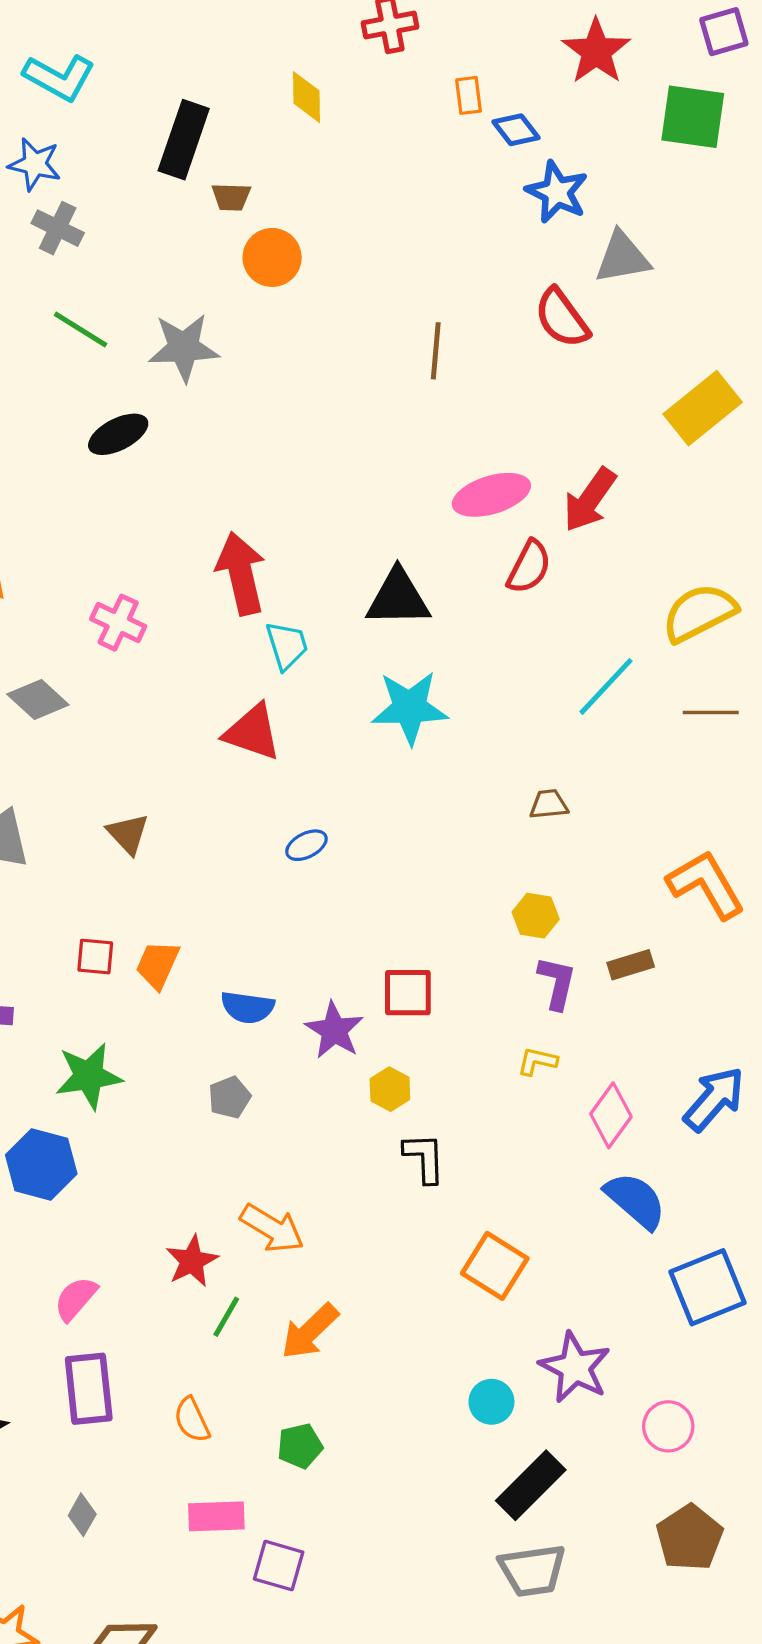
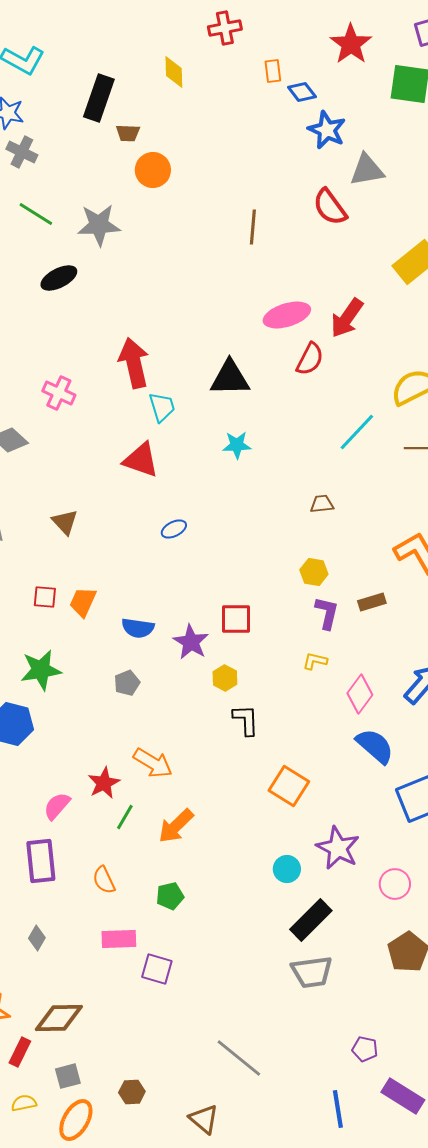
cyan star: (410, 708) -> (237, 445), size x0.6
pink semicircle: (76, 1299) -> (57, 806), moved

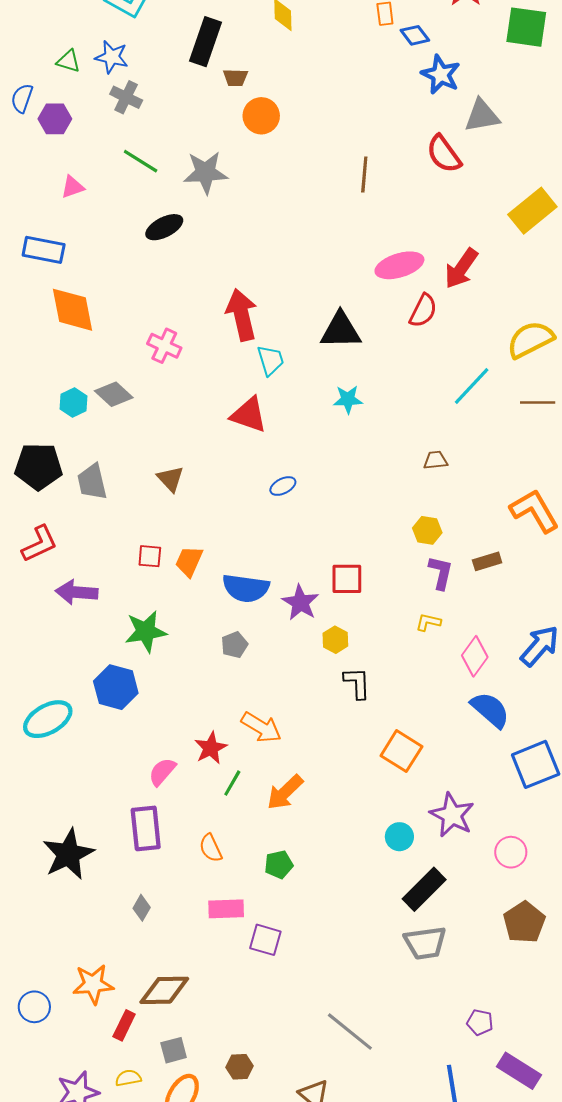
blue semicircle: (138, 628) -> (246, 588), size x1.4

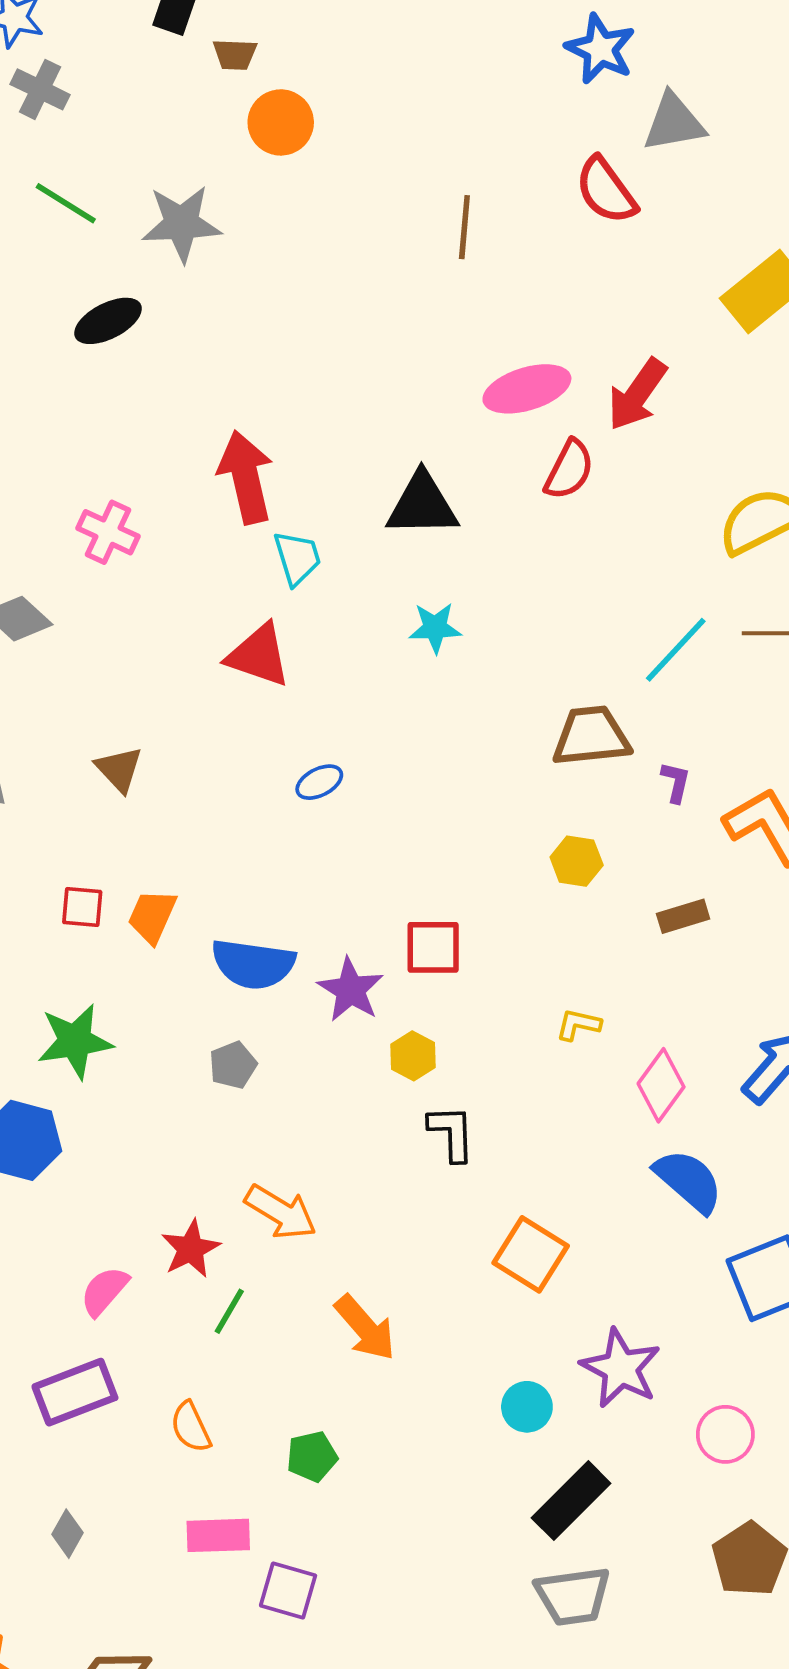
cyan line: (472, 386) -> (676, 650), moved
brown trapezoid: (436, 460) -> (591, 736), size x1.8
purple L-shape: (441, 573) -> (676, 782), moved, size x0.7
orange arrow: (285, 792) -> (365, 1328), moved, turned -87
purple rectangle: (146, 828) -> (75, 1392), turned 75

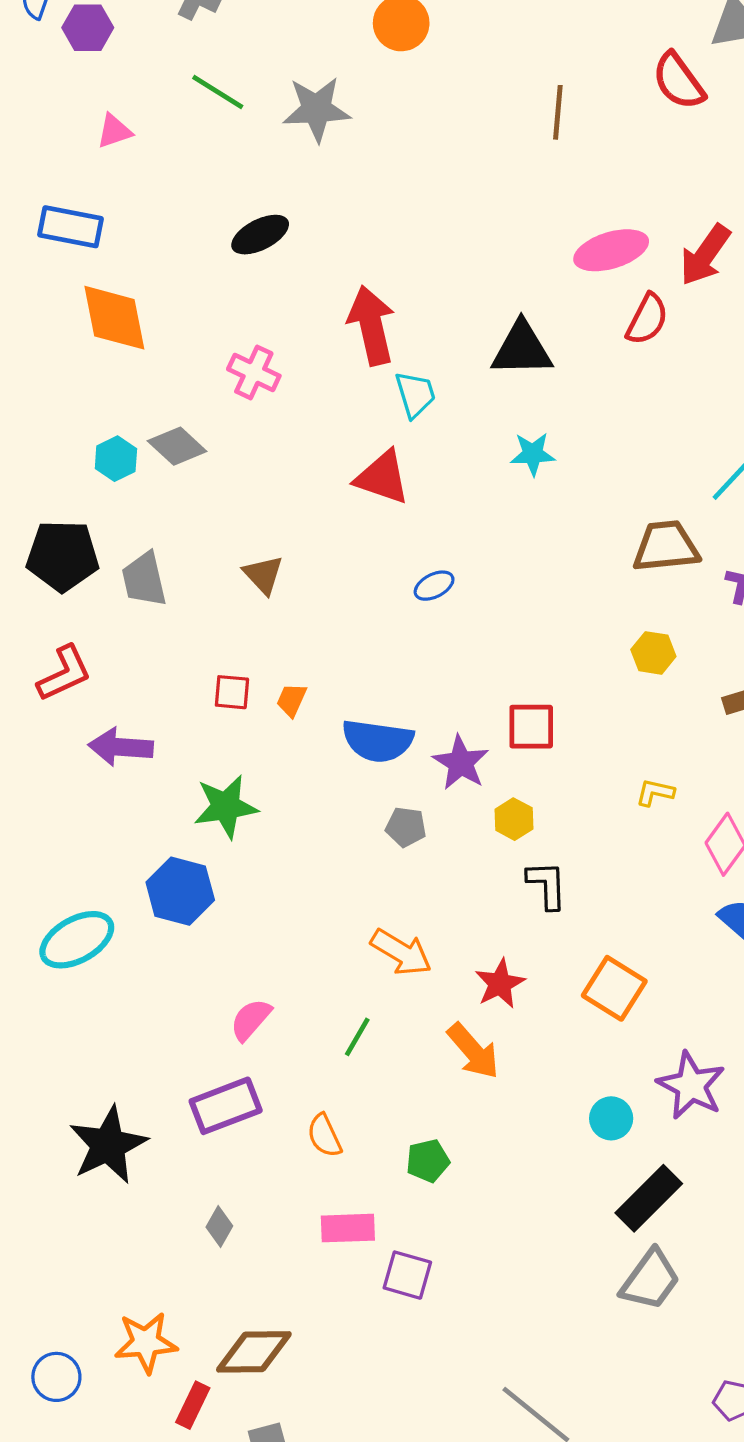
black ellipse: (108, 321) -> (260, 235), moved
orange trapezoid: (152, 916) -> (291, 700), size x0.7
gray pentagon: (233, 1065) -> (406, 827), moved, turned 30
red star: (191, 1249) -> (500, 984), moved
gray trapezoid: (573, 1596) -> (650, 1280), turned -46

